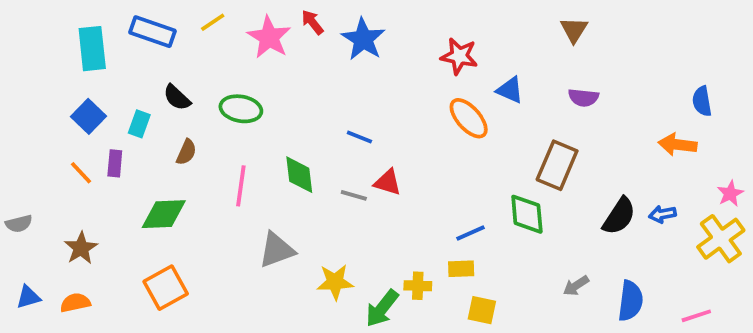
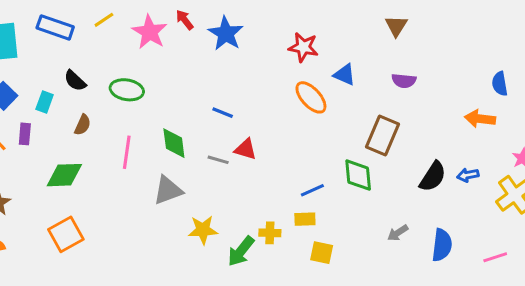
gray triangle: (277, 250) -> (168, 190), moved

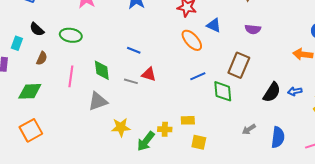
blue line: (312, 190) -> (198, 76), moved

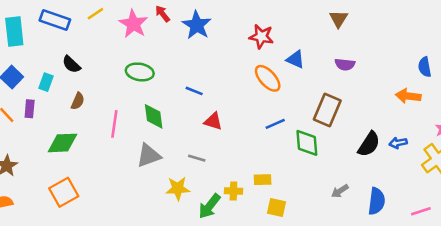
green ellipse: (71, 35) -> (140, 72), moved
gray line: (131, 81) -> (197, 158), moved

